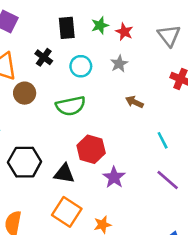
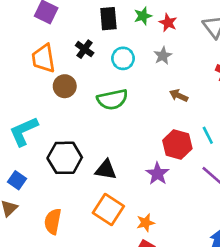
red hexagon: (91, 149) -> (177, 145), moved

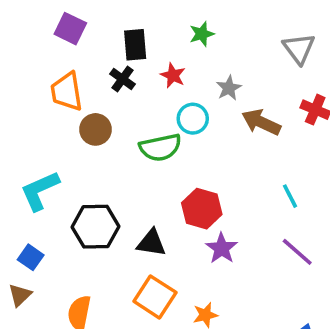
black rectangle: (108, 19) -> (135, 45), moved
red star: (168, 23) -> (173, 75), moved
cyan circle: (123, 58) -> (193, 119), moved
brown arrow: (179, 95) -> (261, 122), moved, size x1.5
red hexagon: (177, 145) -> (202, 209), moved

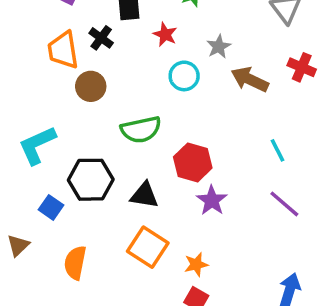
black cross: (123, 79) -> (101, 38), moved
green semicircle: (160, 147) -> (141, 130), moved
blue square: (31, 257) -> (51, 207), moved

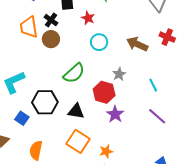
gray star: (219, 47) -> (119, 74), moved
brown circle: (91, 86) -> (51, 39), moved
green semicircle: (141, 130) -> (74, 73), turned -30

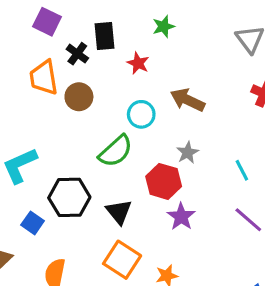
black cross: (51, 20) -> (77, 54), moved
cyan circle: (99, 42) -> (141, 114), moved
brown arrow: (137, 44) -> (188, 100), moved
black triangle: (76, 111) -> (119, 212), turned 42

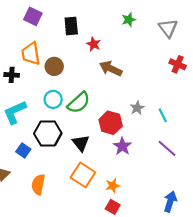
green star: (164, 26) -> (129, 20), moved
black cross: (77, 54) -> (12, 75), moved, turned -32
brown arrow: (188, 100) -> (111, 69), moved
cyan circle: (141, 114) -> (53, 99), moved
gray star: (188, 153) -> (137, 108), moved

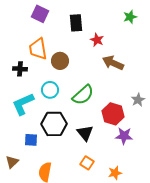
cyan circle: (53, 99) -> (50, 90), moved
purple star: (122, 146) -> (124, 136), turned -30
blue square: (23, 150) -> (31, 140), turned -32
orange square: (83, 175) -> (87, 163), size x0.6

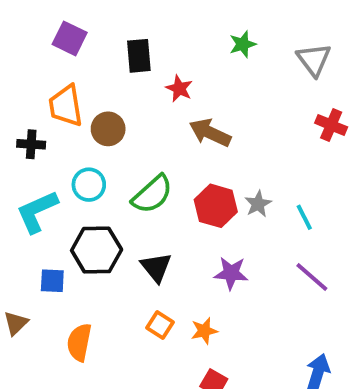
red hexagon: (113, 114) -> (216, 206), moved
orange star: (115, 173) -> (204, 331), moved

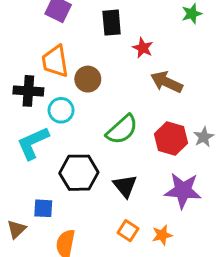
black cross: (31, 144) -> (28, 91), size x1.4
cyan circle: (89, 185) -> (61, 110), moved
purple star: (231, 273) -> (183, 191), size x1.4
blue square: (52, 281) -> (43, 208), moved

